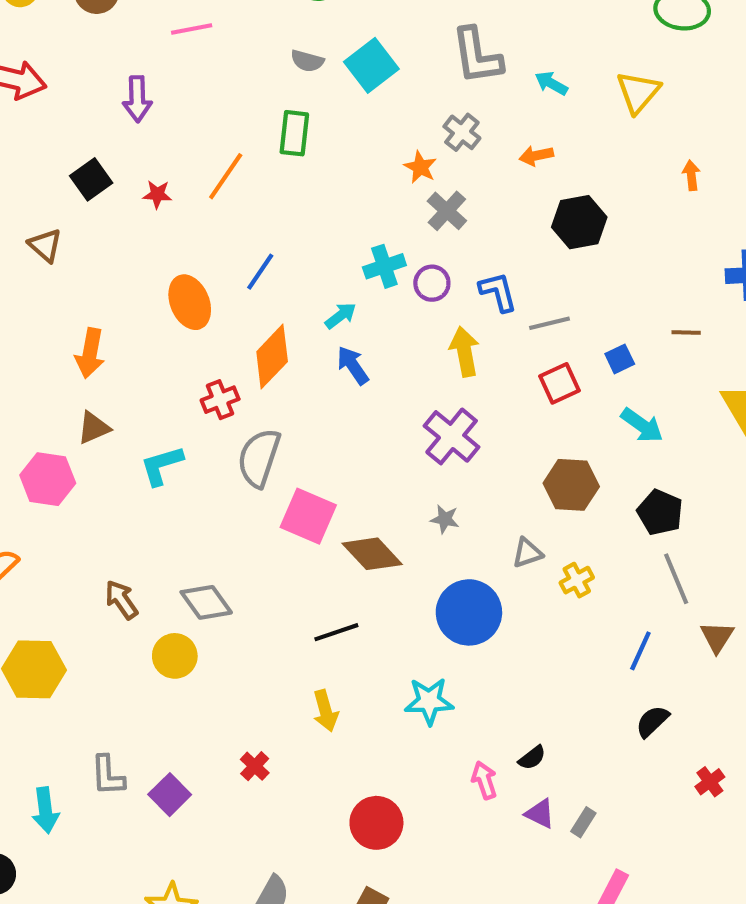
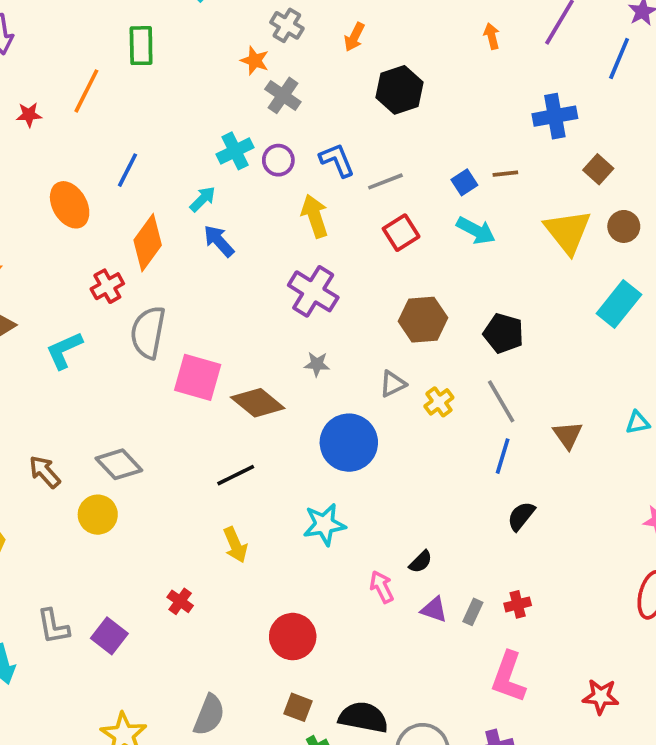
orange arrow: (536, 156) -> (354, 37), turned -44
blue square: (620, 359) -> (464, 182), moved
cyan arrow: (642, 425) -> (476, 230), moved
gray line: (676, 579) -> (501, 401), moved
red cross: (710, 782) -> (518, 604), moved, turned 30

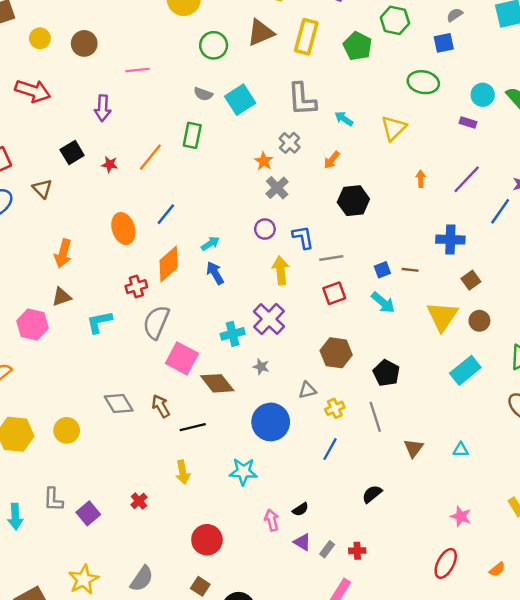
cyan cross: (235, 151) -> (233, 334), moved
blue line: (503, 456) -> (330, 449), moved
brown arrow: (45, 472) -> (161, 406), moved
yellow circle: (98, 515) -> (67, 430), moved

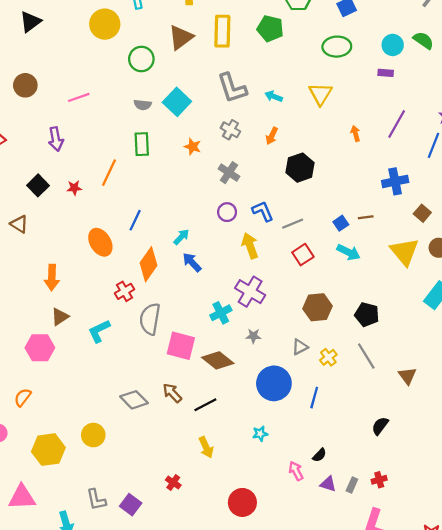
orange star: (264, 161) -> (193, 147), moved
blue line: (330, 449) -> (314, 398), moved
cyan star: (243, 472) -> (260, 434), size x0.6

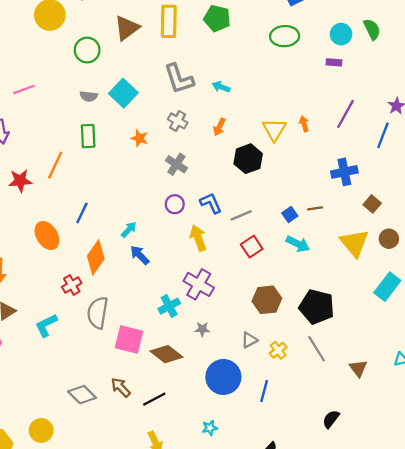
green semicircle: (423, 40) -> (372, 29), turned 30
yellow triangle: (320, 94) -> (274, 130), moved
red star: (74, 188) -> (20, 181), size x1.5
black pentagon: (367, 315) -> (317, 307), size x1.4

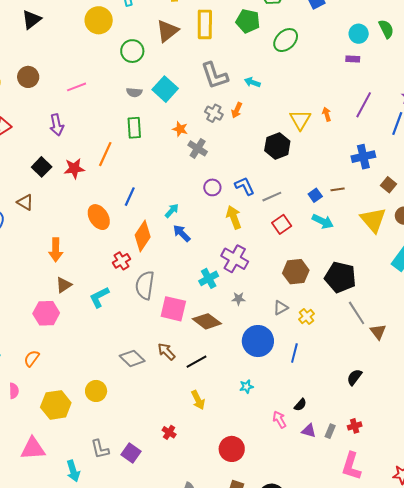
green ellipse: (285, 36) -> (286, 40), moved, turned -40
orange arrow: (219, 127) -> (237, 110), moved
gray cross: (176, 164) -> (198, 148), moved
gray line: (317, 349) -> (357, 313), moved

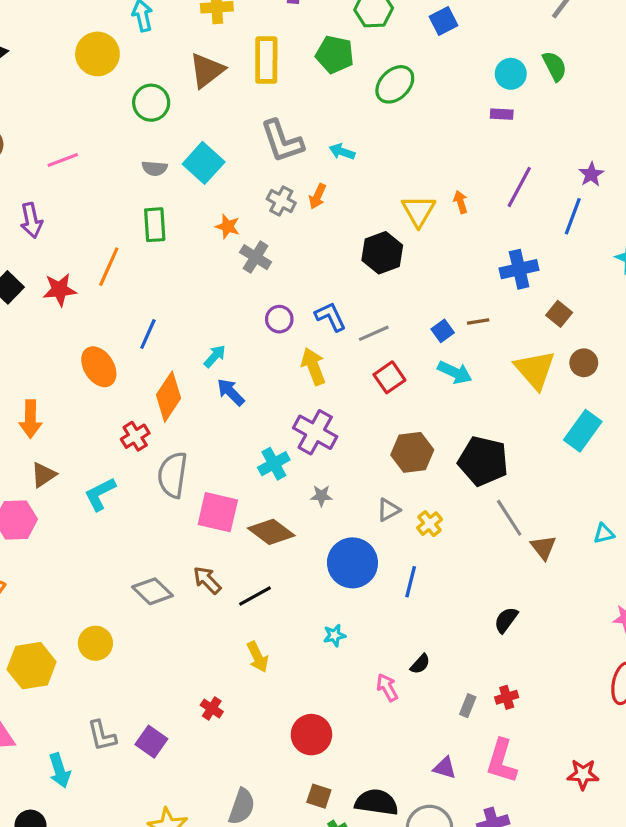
purple triangle: (309, 431) -> (445, 768), moved

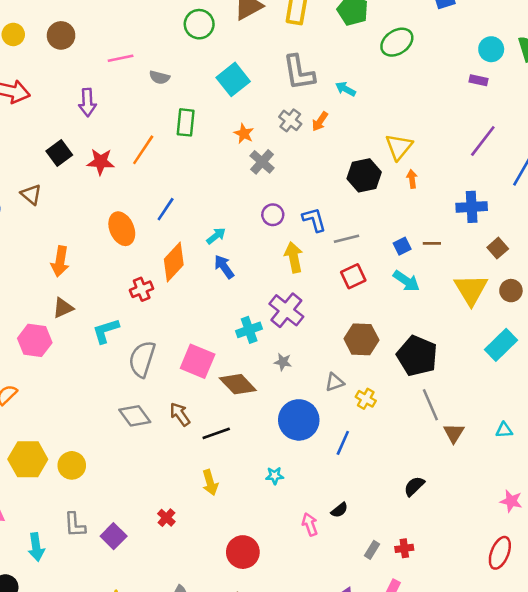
gray semicircle: (155, 168) -> (159, 77), moved
orange arrow: (461, 202) -> (412, 179), moved
gray semicircle: (173, 475) -> (142, 359), moved
yellow cross: (430, 524) -> (366, 399), turned -30
yellow circle: (95, 643) -> (72, 465), moved

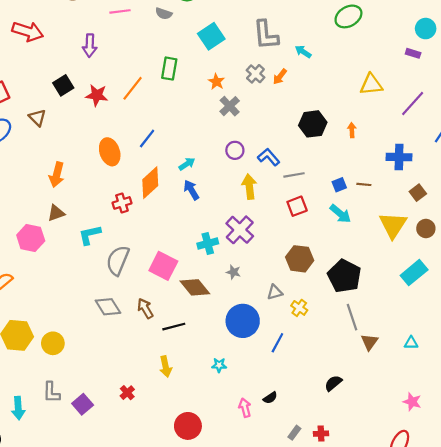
gray semicircle: (159, 77) -> (164, 14), moved
yellow triangle: (399, 147) -> (371, 84), moved, turned 40
blue L-shape: (314, 220) -> (269, 157), turned -30

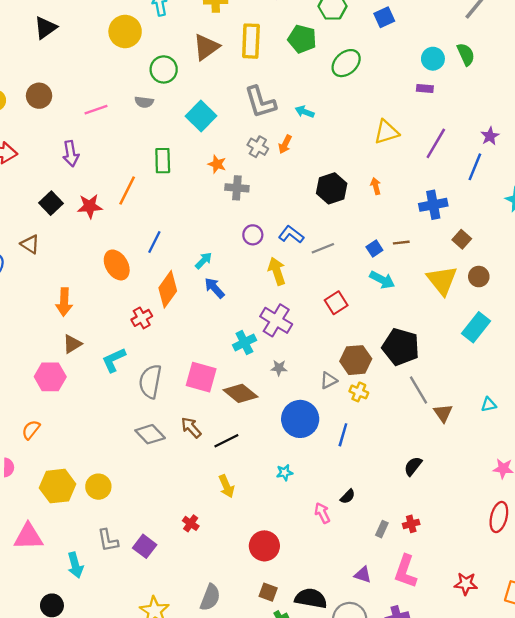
gray cross: (230, 106) -> (237, 188), turned -30
red square: (297, 206) -> (336, 303), moved
brown hexagon: (300, 259) -> (356, 360), moved

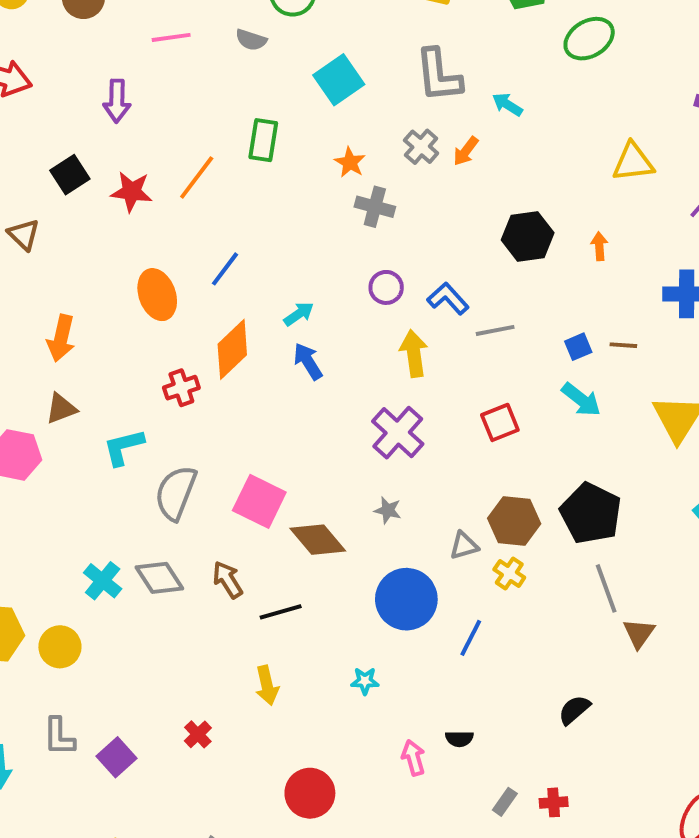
cyan cross: (244, 343) -> (103, 581), moved, turned -35
black semicircle: (348, 496) -> (459, 739), turned 35

